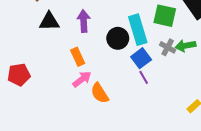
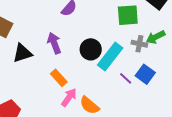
cyan rectangle: (138, 30) -> (110, 56), moved, turned 72
blue square: (141, 58) -> (145, 74), moved

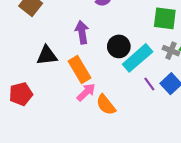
black triangle: (22, 53) -> (47, 55), moved
orange rectangle: (59, 78) -> (79, 70), size x1.4

